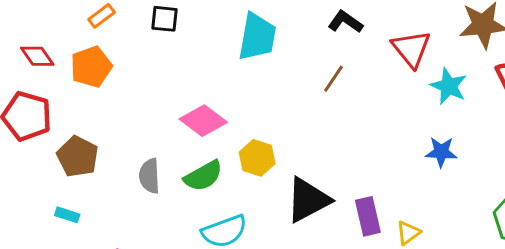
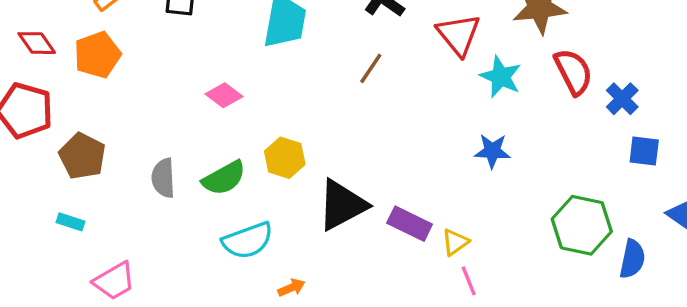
pink diamond: (203, 121) -> (224, 95), moved, size x0.7
purple rectangle: (368, 216) -> (410, 224), turned -51

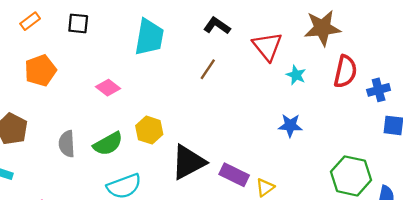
orange pentagon: (97, 55) -> (40, 70), moved
red semicircle: (573, 72) -> (345, 72), turned 40
cyan star: (501, 77) -> (296, 75), size x0.7
blue cross: (622, 99) -> (379, 90), turned 30

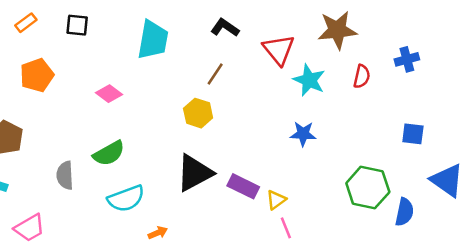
red semicircle: (345, 72) -> (362, 76), size x0.7
cyan star: (296, 75) -> (309, 80), size x1.5
blue cross: (379, 90) -> (407, 59), moved
yellow hexagon: (149, 130) -> (198, 113), moved
gray semicircle: (67, 144) -> (65, 175), moved

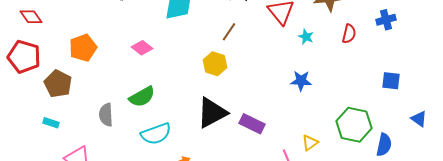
orange pentagon: (37, 75) -> (83, 48), moved
cyan star: (309, 80) -> (306, 37), size x0.6
blue triangle: (447, 180) -> (419, 119), size x0.6
yellow triangle: (276, 200) -> (310, 143), moved

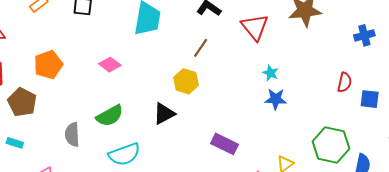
red semicircle: (349, 34) -> (345, 82), moved
cyan star: (306, 37) -> (270, 73), moved
black triangle: (212, 113) -> (164, 114), moved, size x0.7

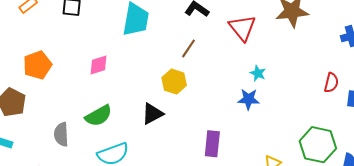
pink diamond: (110, 65) -> (99, 65), turned -55
blue star: (276, 99) -> (249, 99), moved
purple rectangle: (225, 144) -> (212, 144), turned 70

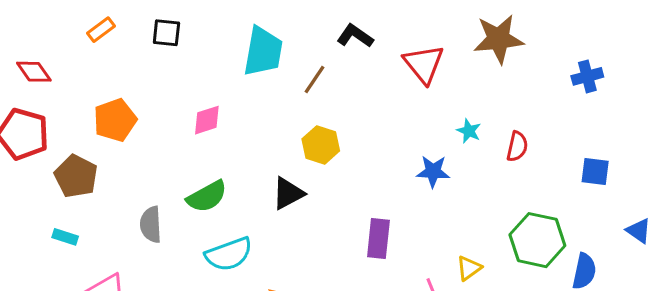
brown line: (189, 48) -> (315, 80), moved
cyan star: (258, 73) -> (469, 131), moved
red semicircle: (331, 83) -> (517, 147), moved

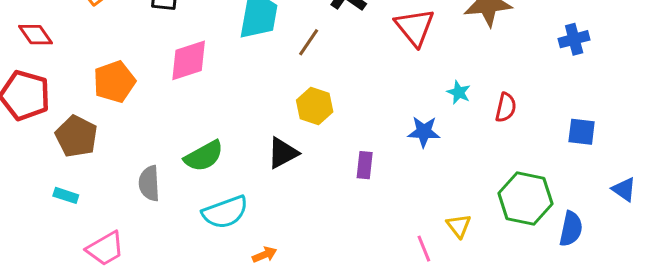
pink diamond: (207, 120) -> (189, 60), moved, size x1.4
purple rectangle: (378, 239) -> (365, 165), moved, size x0.7
yellow triangle: (469, 268) -> (459, 226), turned -32

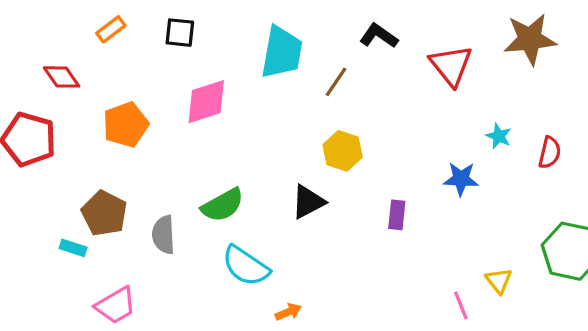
red diamond: (35, 35) -> (62, 77), moved
brown pentagon: (76, 136) -> (104, 213), moved
cyan semicircle: (225, 212) -> (246, 266), turned 54

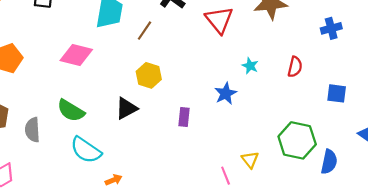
pink diamond: (206, 102) -> (76, 55), moved, turned 32
red semicircle: (550, 153) -> (295, 67), moved
blue star: (461, 179) -> (226, 93), turned -30
green semicircle: (223, 205) -> (71, 111), turned 60

